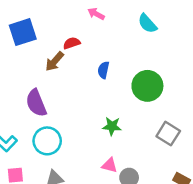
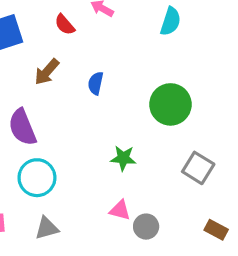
cyan semicircle: (147, 24) -> (170, 21), turned -120
red semicircle: (72, 43) -> (65, 25), moved, turned -112
blue semicircle: (103, 70) -> (96, 83), moved

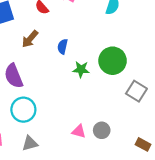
green star: (123, 158) -> (81, 69), moved
gray square: (198, 168) -> (136, 91), moved
gray circle: (146, 227) -> (102, 130), moved

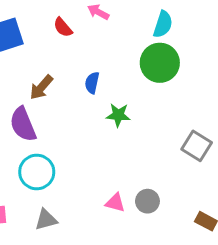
brown arrow: (30, 39) -> (41, 87), moved
green circle: (113, 61) -> (160, 63), moved

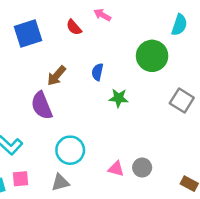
cyan semicircle: (163, 24) -> (179, 25), moved
gray square: (197, 146) -> (182, 101), moved
cyan circle: (37, 172) -> (70, 150), moved

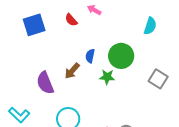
cyan semicircle: (179, 25) -> (150, 26), moved
green circle: (152, 56) -> (121, 56), moved
brown arrow: (57, 76) -> (72, 71), moved

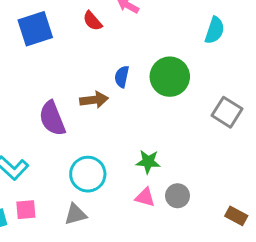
brown arrow: (72, 71) -> (94, 100), turned -138
green star: (107, 77) -> (148, 162), moved

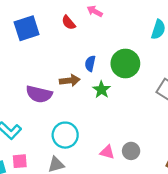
purple semicircle: (52, 118) -> (39, 94), turned -55
green star: (148, 162) -> (102, 90), moved, turned 30

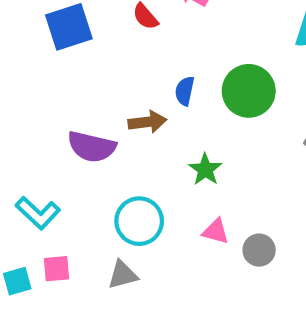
green star: (102, 90) -> (205, 169), moved
pink triangle: (107, 152) -> (216, 231), moved

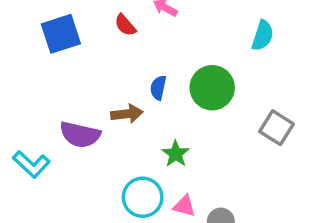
cyan L-shape: (38, 213) -> (31, 164), moved
cyan circle: (139, 221) -> (143, 197), moved

